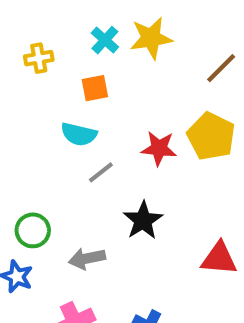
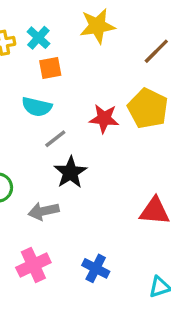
cyan cross: (105, 40) -> (38, 38), moved
black star: (143, 220) -> (70, 172), moved

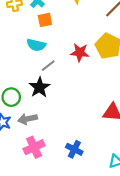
black star: (70, 172) -> (39, 87), moved
gray arrow: (43, 211) -> (28, 119), moved

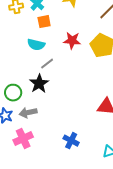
red star: (80, 53) -> (72, 41), moved
pink cross: (34, 147) -> (23, 139), moved

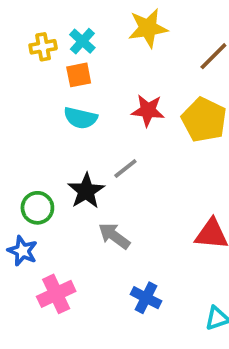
orange square: (44, 22) -> (79, 75), moved
gray line: (47, 64) -> (125, 169), moved
gray arrow: (28, 113) -> (114, 236), moved, turned 48

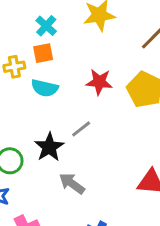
yellow cross: (43, 47) -> (14, 67), moved

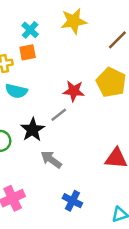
red star: (99, 82) -> (74, 91), moved
cyan semicircle: (45, 88) -> (16, 91), moved

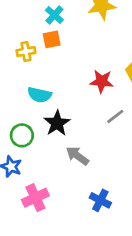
cyan semicircle: (16, 91) -> (39, 95), moved
gray line: (59, 115) -> (115, 116), moved

